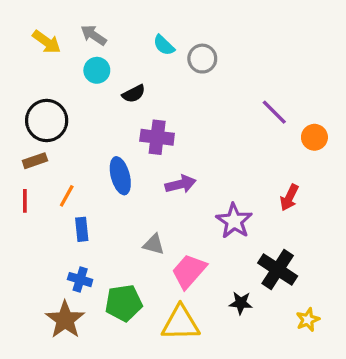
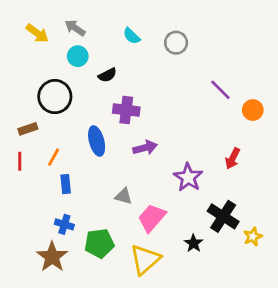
gray circle: (202, 59) -> (176, 43), moved
black circle: (47, 121) -> (55, 97), moved
black star: (241, 303) -> (194, 243), turned 30
yellow star: (308, 320) -> (253, 237), moved
yellow triangle: (181, 323) -> (145, 259), turned -40

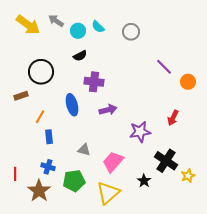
yellow arrow: (37, 33) -> (28, 25), size x1.4
cyan circle: (78, 56) -> (78, 31), moved
red line: (20, 161) -> (15, 174), moved
purple star: (188, 177) -> (140, 132), turned 30
gray triangle: (124, 196) -> (84, 150), moved

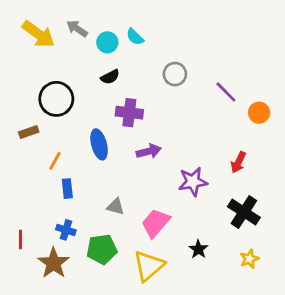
gray circle: (131, 32) -> (175, 74), moved
black cross: (166, 161) -> (244, 212), moved
yellow star: (188, 176) -> (249, 259), moved

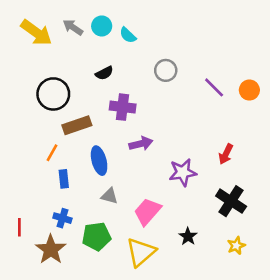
cyan circle: (107, 42) -> (102, 26), moved
orange circle: (259, 113) -> (249, 90), moved
brown rectangle: (29, 132) -> (77, 125), moved, size x1.5
blue ellipse: (99, 144) -> (99, 161), moved

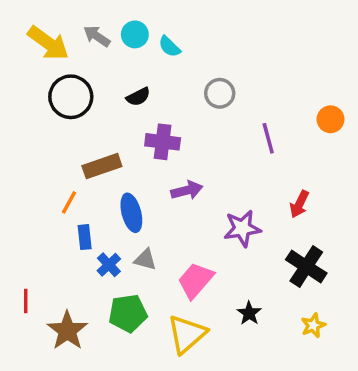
purple line: (214, 87) -> (268, 138), moved, turned 30
black circle: (53, 94) -> (71, 97), moved
blue cross: (62, 218) -> (109, 265), moved, turned 30

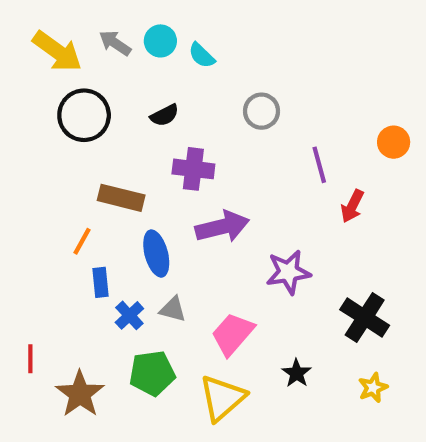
brown rectangle: (102, 166) -> (121, 198), turned 33
purple arrow: (187, 190) -> (222, 227), size x1.4
red arrow: (299, 204) -> (352, 206), moved

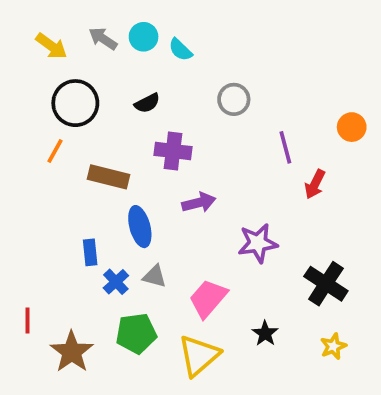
yellow arrow: (57, 51) -> (51, 46), size x0.7
purple arrow: (222, 227) -> (199, 203), size x0.7
orange line: (82, 241) -> (55, 151), moved

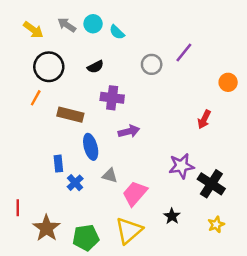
purple line: (285, 147) -> (184, 52), moved, turned 54
purple star: (258, 243) -> (181, 166), moved
gray triangle: (155, 276) -> (110, 176), moved
green pentagon: (136, 333) -> (86, 238), moved

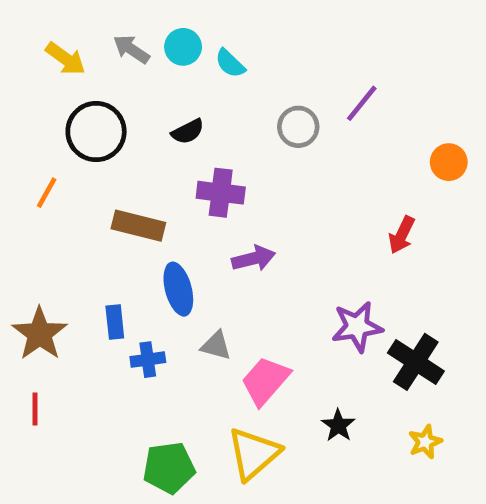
orange line: (36, 98) -> (47, 193), moved
blue cross: (75, 183) -> (148, 360), turned 35
brown star: (46, 228) -> (40, 334), moved

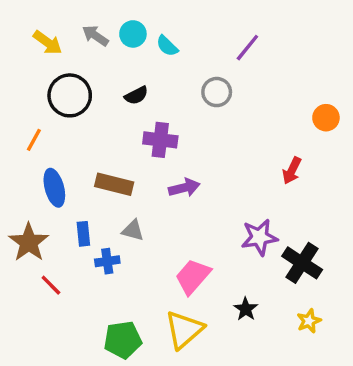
purple line: (362, 103) -> (247, 48), moved
brown rectangle: (138, 226) -> (114, 184), moved
blue ellipse: (178, 289) -> (54, 188), moved
gray triangle: (216, 345) -> (133, 230), moved
red line: (35, 409) -> (51, 285), moved, turned -45

